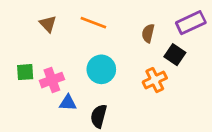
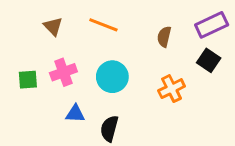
black square: (175, 55) -> (209, 60), moved
pink cross: (52, 80) -> (63, 72), moved

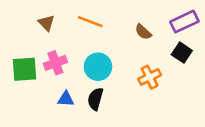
brown semicircle: (164, 37) -> (143, 32), turned -60
green square: (28, 80) -> (24, 69), size x1.5
black semicircle: (109, 129) -> (95, 99), moved

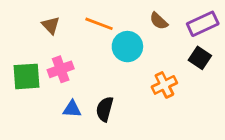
brown semicircle: (143, 32) -> (159, 21), moved
cyan circle: (98, 67) -> (127, 47), moved

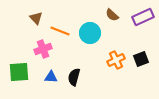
orange line: (99, 24) -> (60, 31), moved
black square: (200, 58) -> (141, 59), moved, turned 35
green square: (27, 76) -> (19, 72), moved

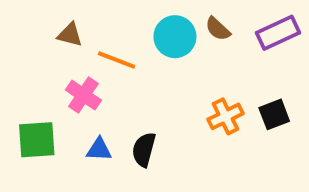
brown triangle: (36, 18) -> (70, 35), turned -32
cyan circle: (90, 33) -> (175, 37), moved
pink cross: (43, 49) -> (83, 95), turned -36

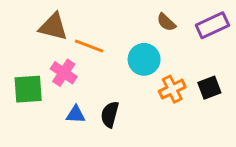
brown triangle: (70, 35) -> (53, 27), size x1.5
cyan circle: (175, 37) -> (144, 59), moved
green square: (37, 140) -> (28, 89), moved

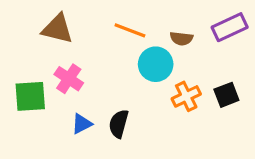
brown semicircle: (166, 22) -> (181, 38), moved, turned -36
orange line: (89, 46) -> (130, 30), moved
blue triangle: (76, 114) -> (82, 124), turned -30

